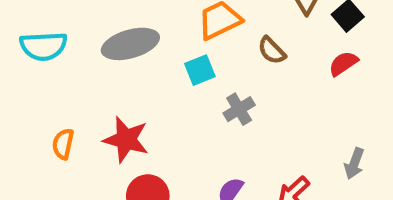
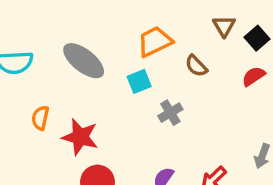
gray ellipse: (130, 44) -> (84, 61), turned 54
orange semicircle: (63, 144) -> (40, 118), moved

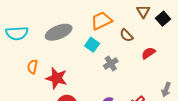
gray ellipse: (84, 61) -> (59, 32), turned -60
red semicircle: (254, 76) -> (148, 53), moved
cyan square: (139, 81) -> (92, 45), turned -32

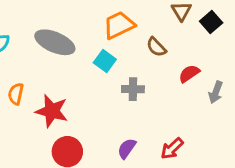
gray ellipse: (59, 32) -> (55, 42), turned 45
gray cross: (111, 64) -> (133, 89), turned 32
gray arrow: (166, 90) -> (216, 92), moved

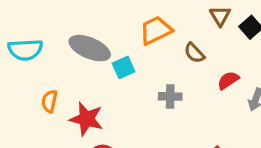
cyan square: (105, 61) -> (123, 67), moved, turned 30

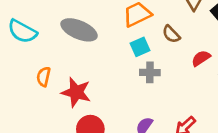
cyan semicircle: (25, 50) -> (22, 31), turned 32
cyan square: (123, 67) -> (140, 47), moved

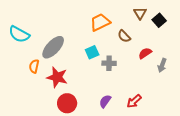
gray ellipse: (79, 30) -> (53, 47), moved, turned -70
cyan square: (140, 47) -> (92, 52), moved

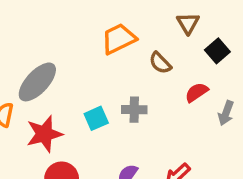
black square: (159, 20) -> (217, 51), moved
cyan square: (92, 52) -> (96, 118), moved
red star: (57, 77) -> (44, 134), turned -30

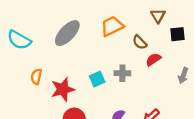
black square: (217, 51) -> (178, 34), turned 35
gray ellipse: (37, 82) -> (67, 33), moved
red semicircle: (197, 92) -> (153, 59), moved

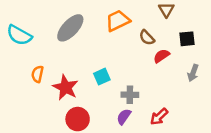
black square: (178, 34) -> (187, 39), moved
gray cross: (122, 73) -> (130, 95), moved
red star: (63, 89) -> (65, 87), turned -30

